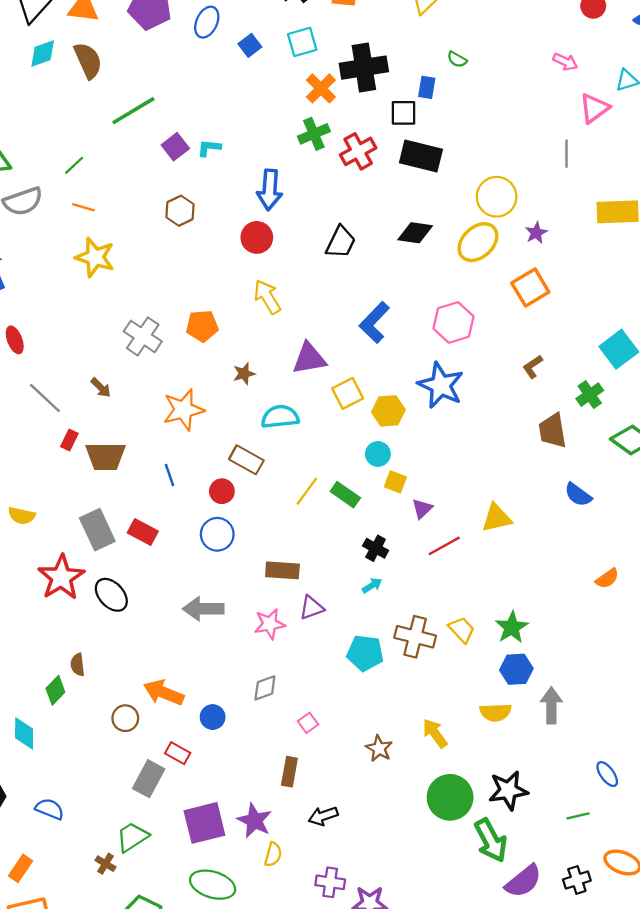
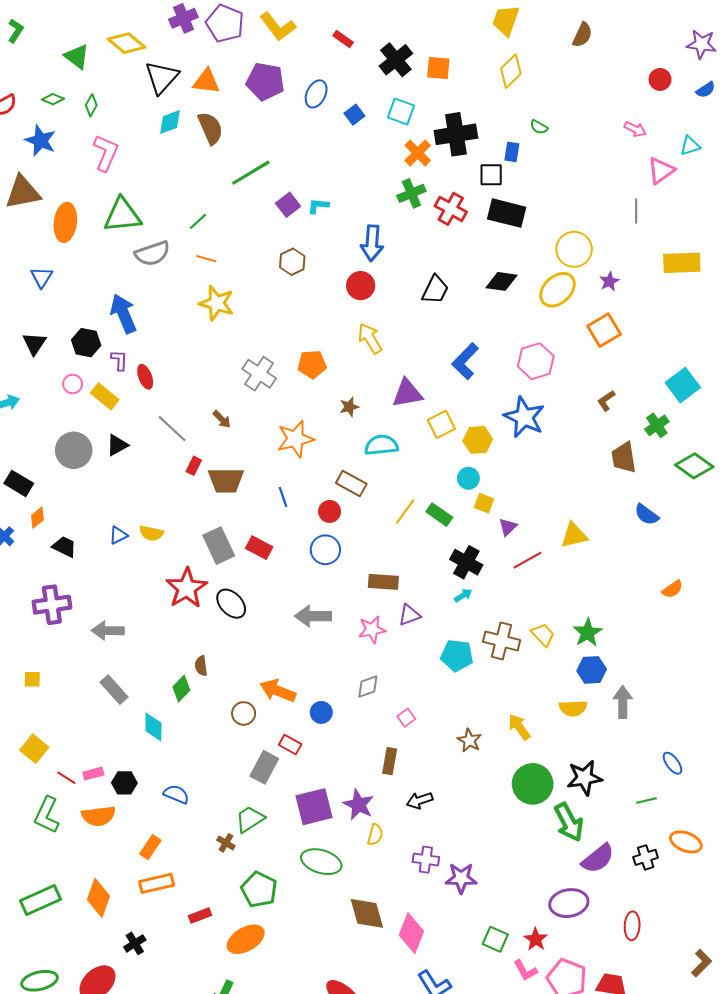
cyan square: (302, 42) -> (401, 112), turned 36
red cross: (358, 151) -> (451, 209), turned -32
black cross: (376, 548) -> (466, 562), size x1.4

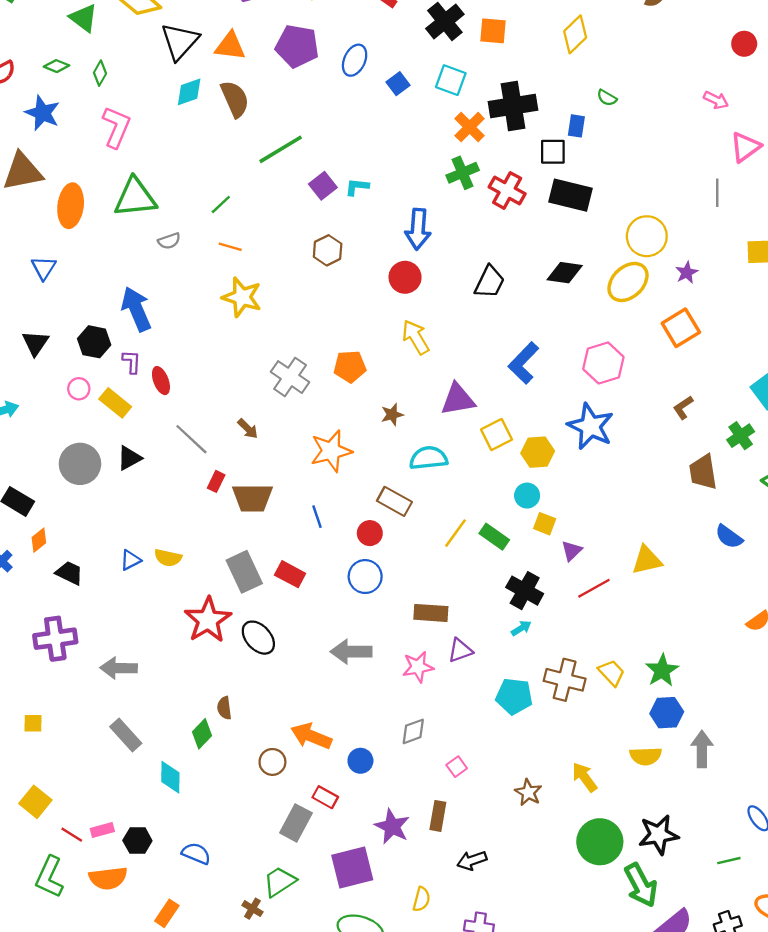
gray semicircle: (152, 253) -> (169, 241), size x0.6
purple star: (359, 805) -> (392, 826), moved

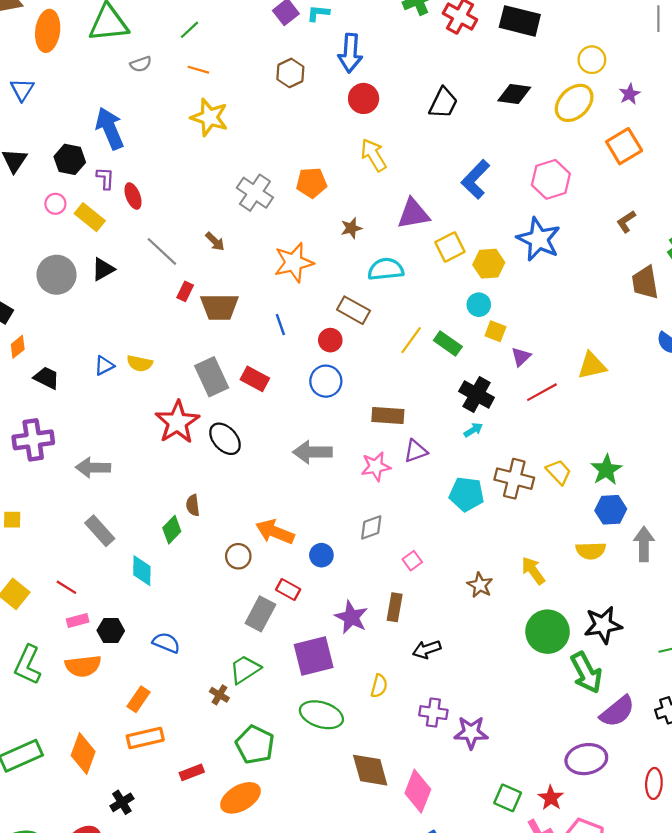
blue arrow: (418, 229) -> (350, 53), moved
yellow circle: (647, 236) -> (592, 60), size x0.7
red line: (72, 835) -> (66, 587), moved

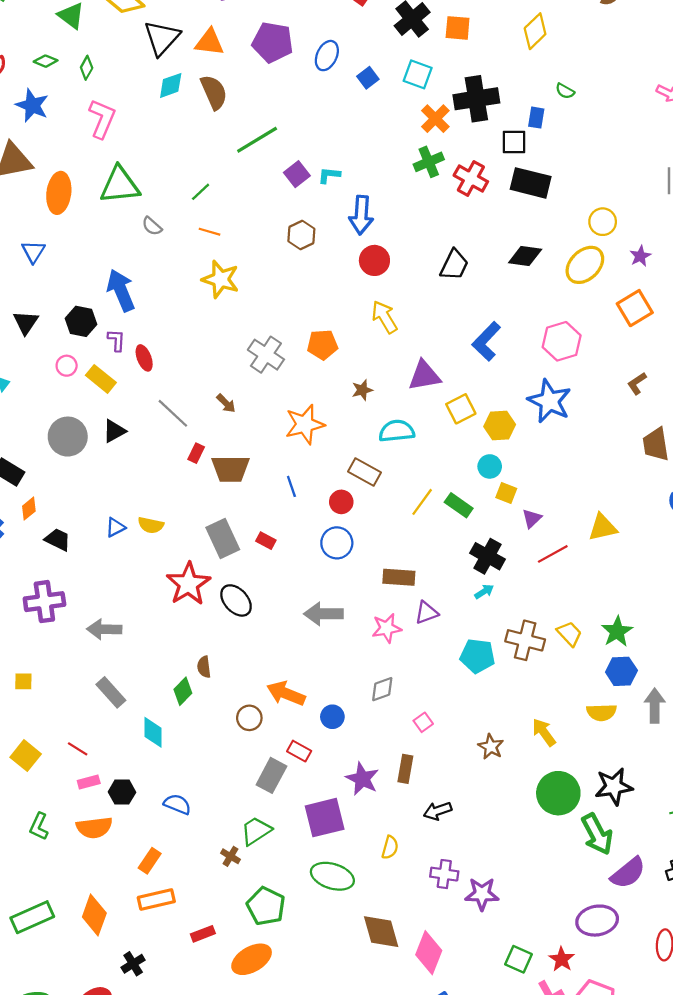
gray semicircle: (141, 64) -> (152, 226), turned 60
red rectangle: (255, 379) -> (266, 541), size x0.7
green L-shape: (28, 665) -> (39, 826), size x0.7

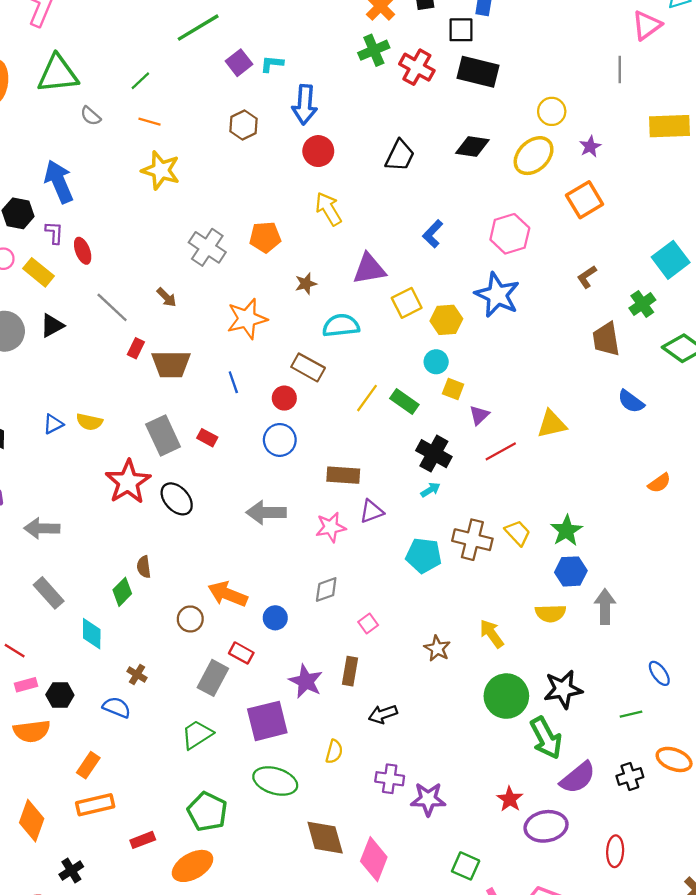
blue L-shape: (486, 341) -> (433, 234), size x0.7
brown cross: (231, 856) -> (137, 674), moved
red star: (562, 959) -> (510, 799), moved

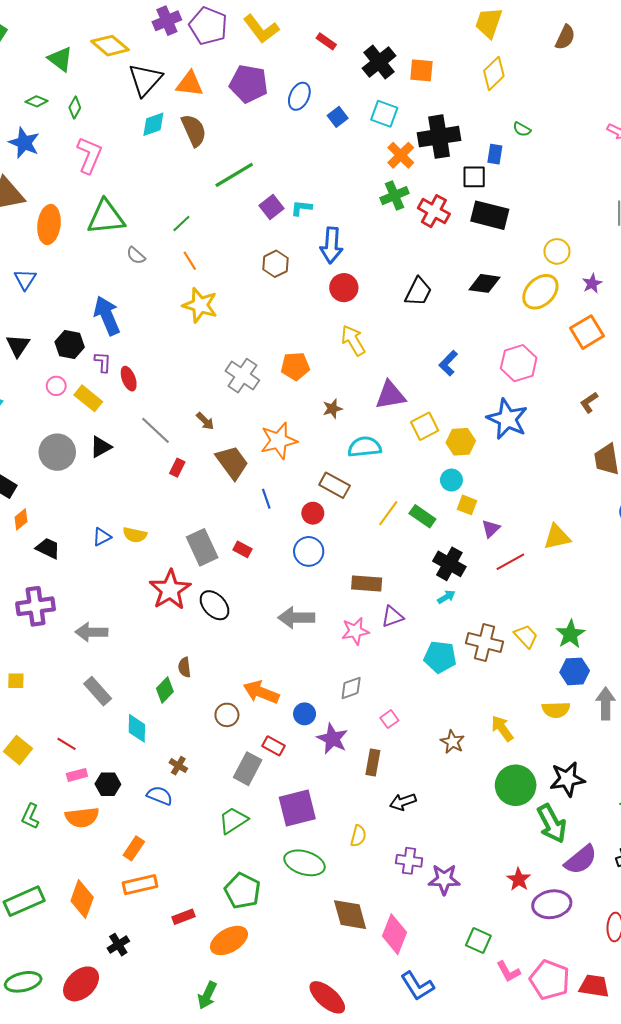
orange line: (149, 122) -> (190, 261), turned 42
brown trapezoid: (171, 364) -> (232, 462), moved, turned -126
purple star: (306, 681) -> (332, 739), moved

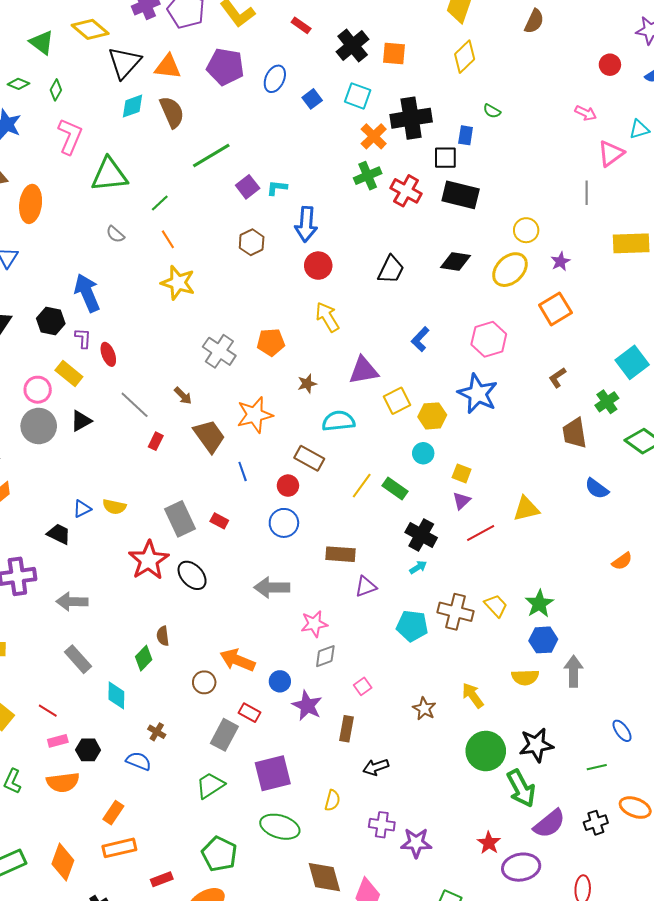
green triangle: (106, 217) -> (109, 175), moved
pink circle: (56, 386) -> (38, 390), moved, size x1.4
yellow square: (467, 505) -> (462, 473), moved
black trapezoid: (48, 548) -> (59, 534), moved
pink star: (355, 631) -> (314, 624), moved

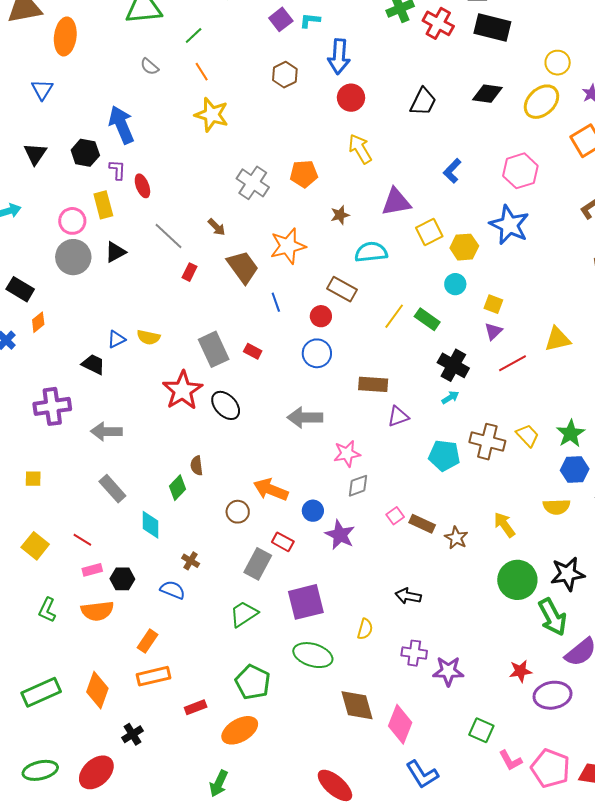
yellow rectangle: (69, 374) -> (103, 205), turned 36
brown rectangle: (346, 729) -> (422, 524), moved, turned -75
black arrow: (376, 767) -> (408, 596), turned 30
red star: (489, 843) -> (520, 671), turned 30

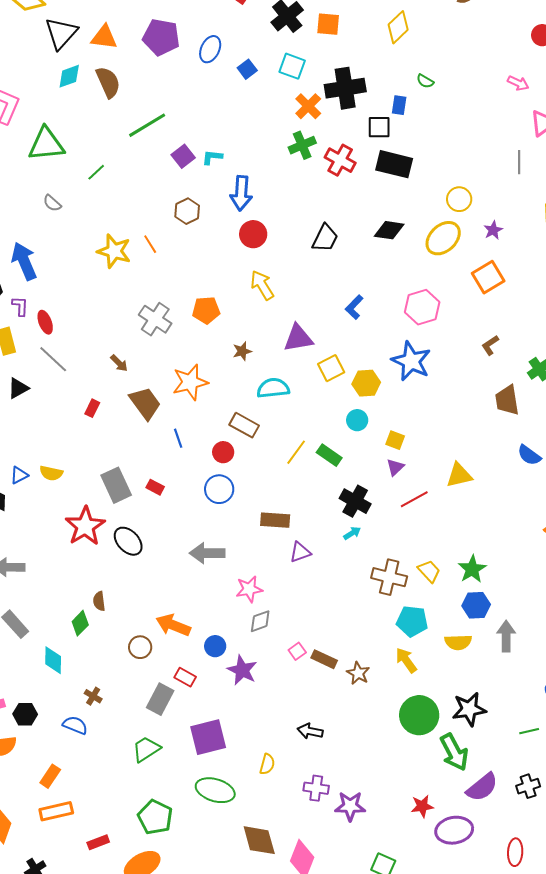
orange line: (202, 72) -> (150, 244), moved
gray line: (169, 236) -> (53, 359), moved
cyan pentagon: (444, 456) -> (412, 621), moved

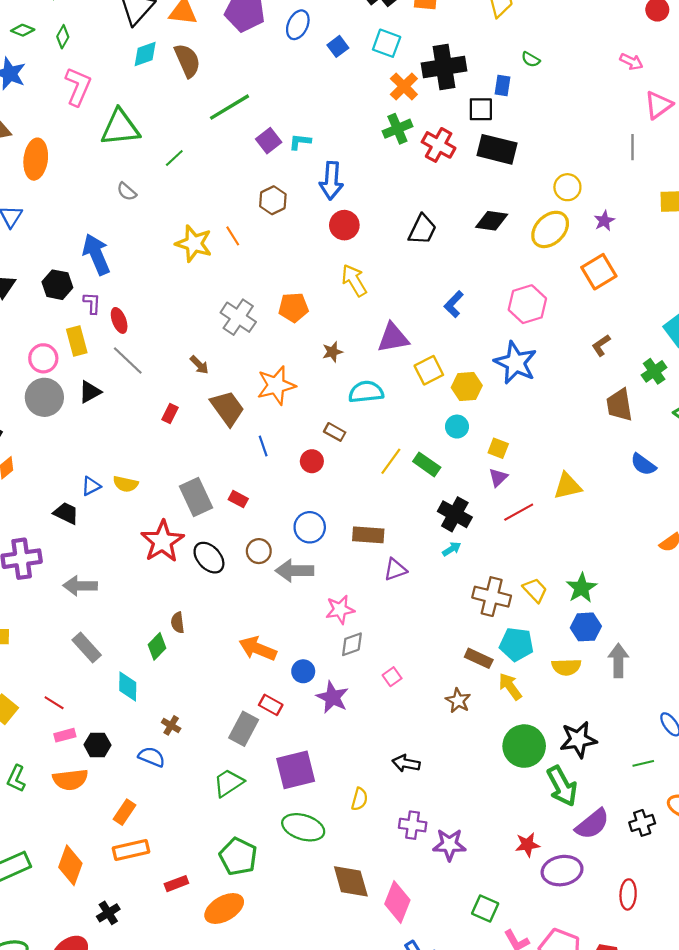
brown rectangle: (244, 425) -> (335, 432), size x0.7
blue circle: (219, 489) -> (310, 527), moved
brown circle: (140, 647) -> (259, 551), moved
brown rectangle: (324, 659) -> (479, 658), moved

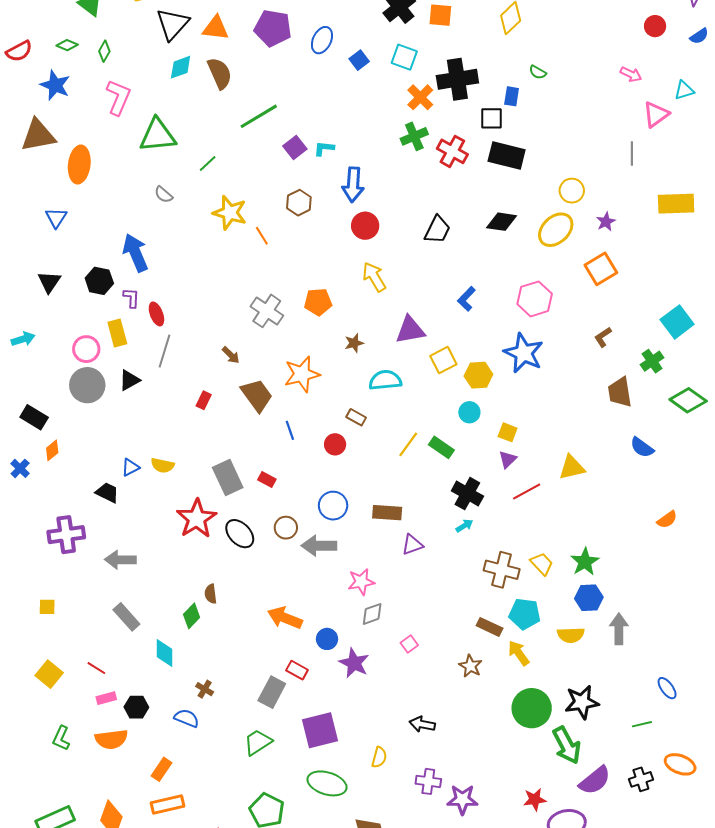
yellow star: (194, 244) -> (230, 213), moved
gray line: (128, 360) -> (165, 351), turned 64

